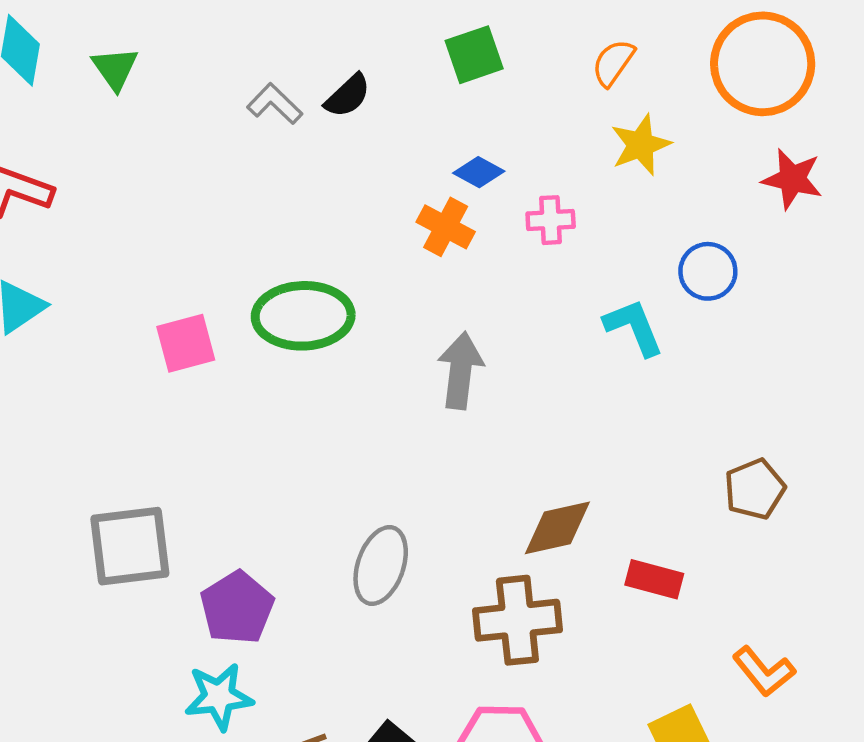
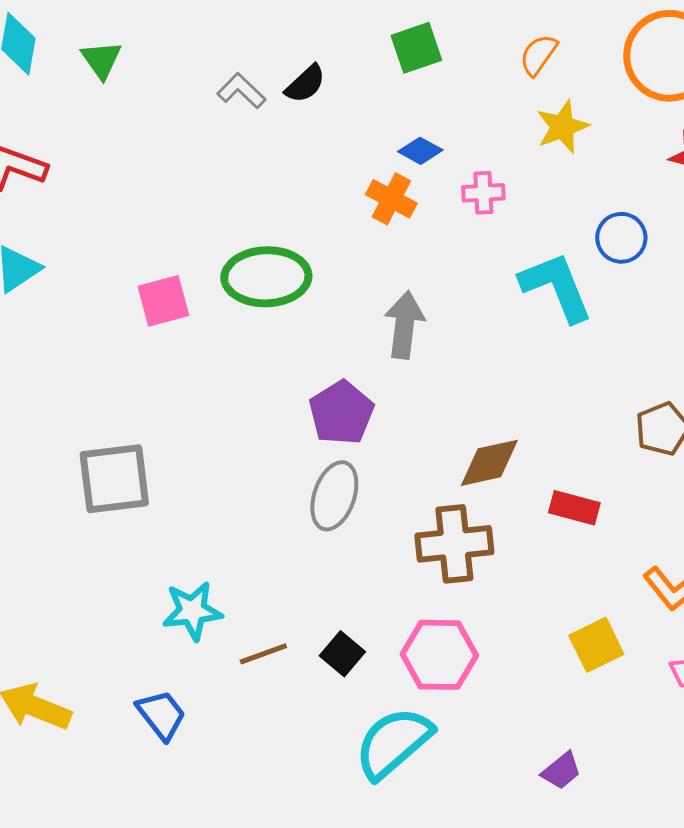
cyan L-shape: (634, 327) -> (556, 287), size x1.4
purple pentagon: (237, 608) -> (341, 413), moved

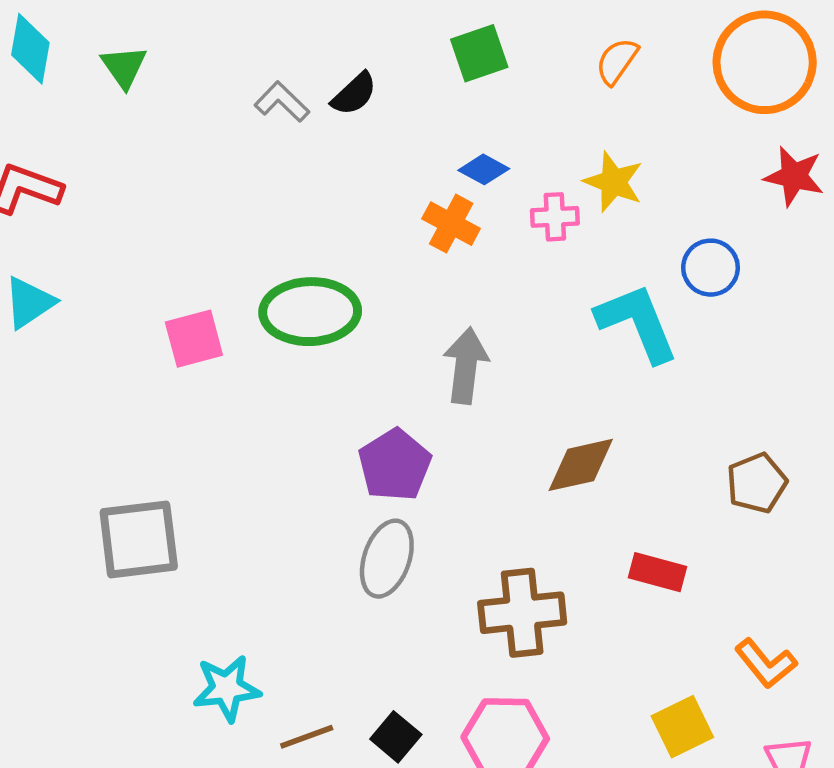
yellow star: (562, 127) -> (614, 182), moved, turned -30
brown diamond: (489, 463) -> (581, 465), moved

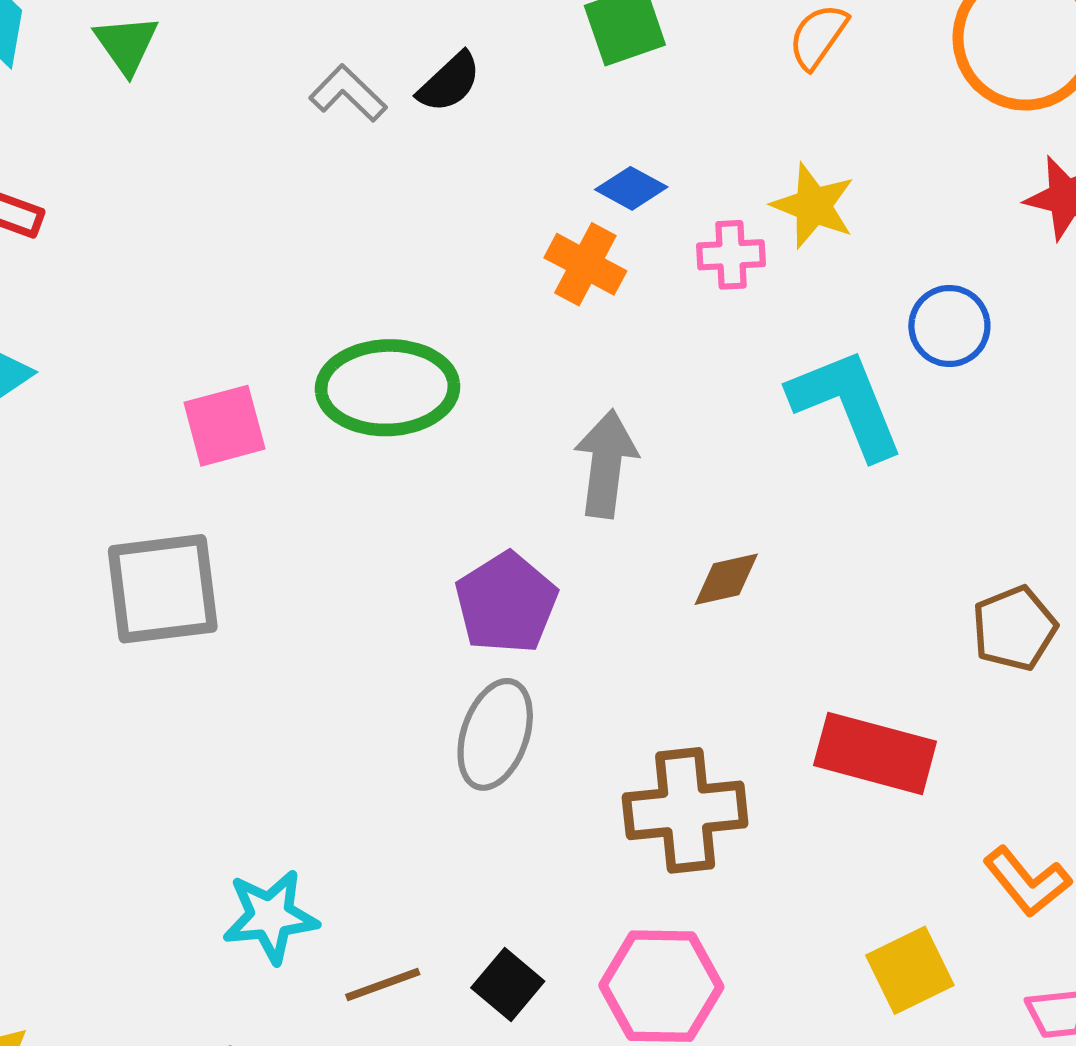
brown diamond: (581, 465) -> (726, 579), moved, size x0.7
gray square: (139, 539) -> (163, 589), moved
red rectangle: (657, 572) -> (875, 753), size x1.5

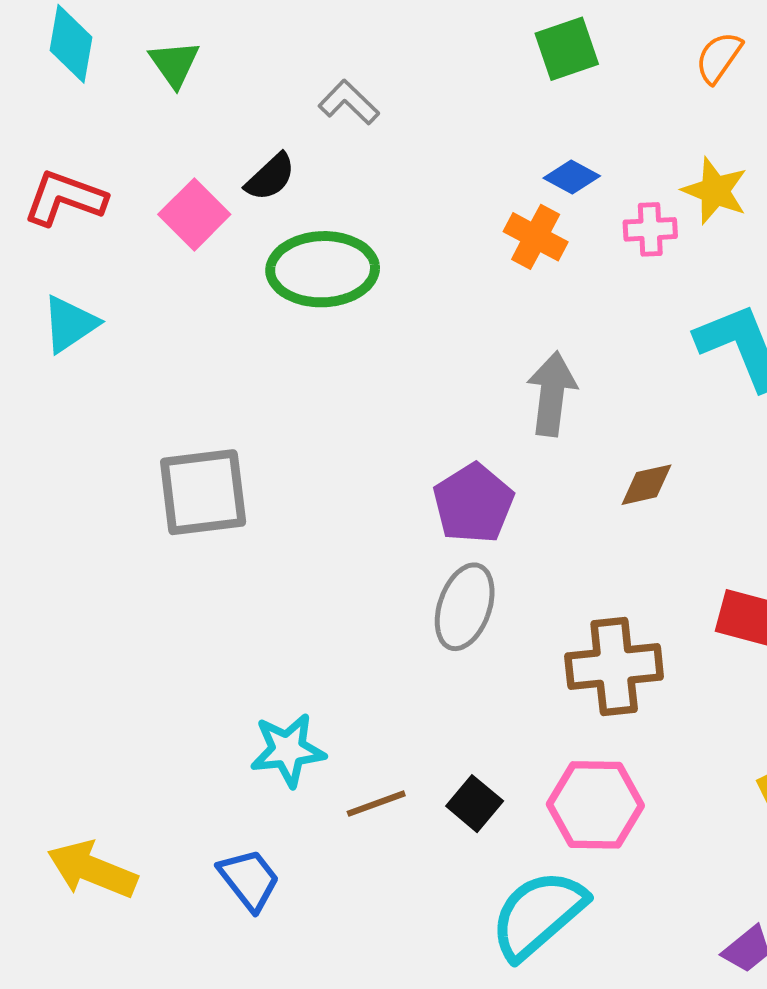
black semicircle: (449, 82) -> (270, 177), moved
green ellipse: (388, 388) -> (323, 269), moved
pink square: (224, 426) -> (194, 214), moved, turned -30

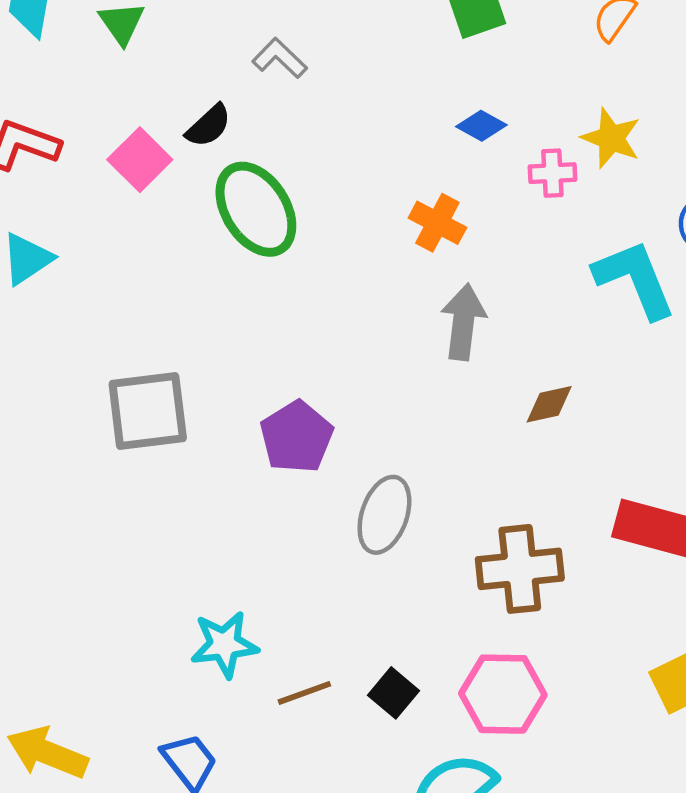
orange cross: (536, 237) -> (437, 223), moved
green ellipse: (323, 269) -> (256, 209), turned 60
purple pentagon: (473, 503) -> (297, 437), moved

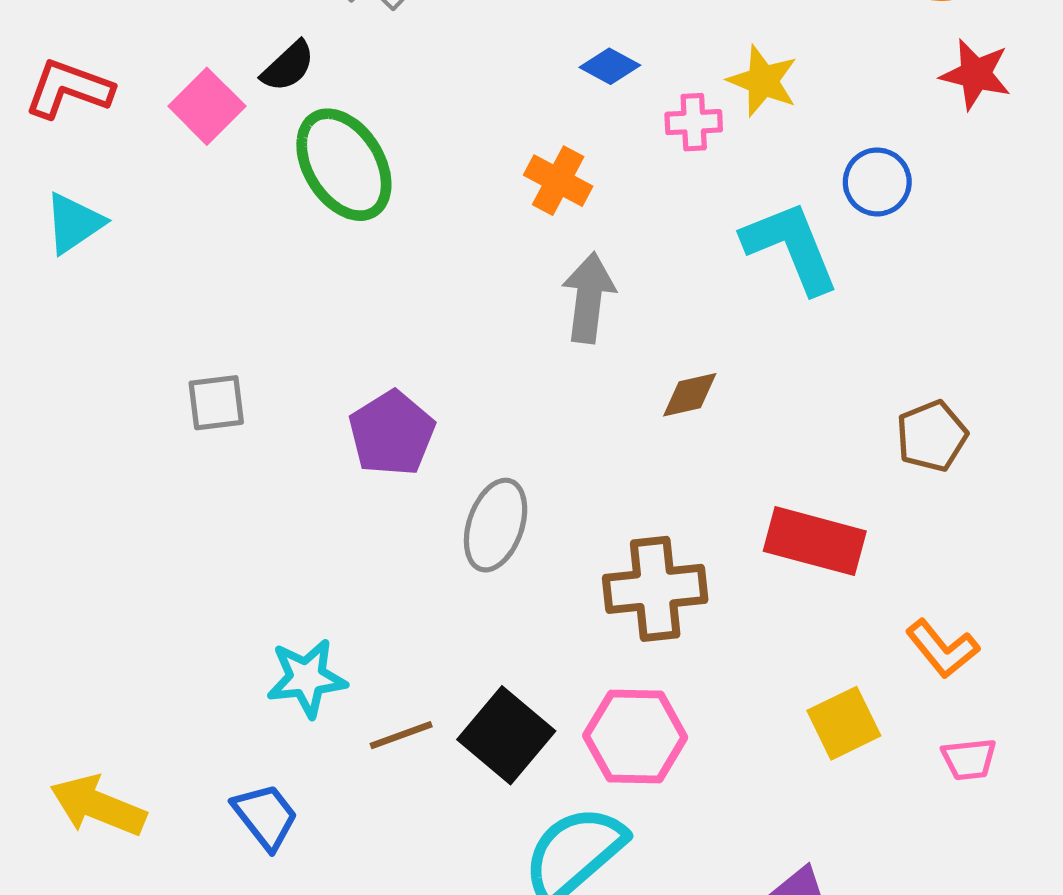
gray square: (148, 411) -> (216, 403), size x0.6
black square: (393, 693) -> (506, 735), size x1.6

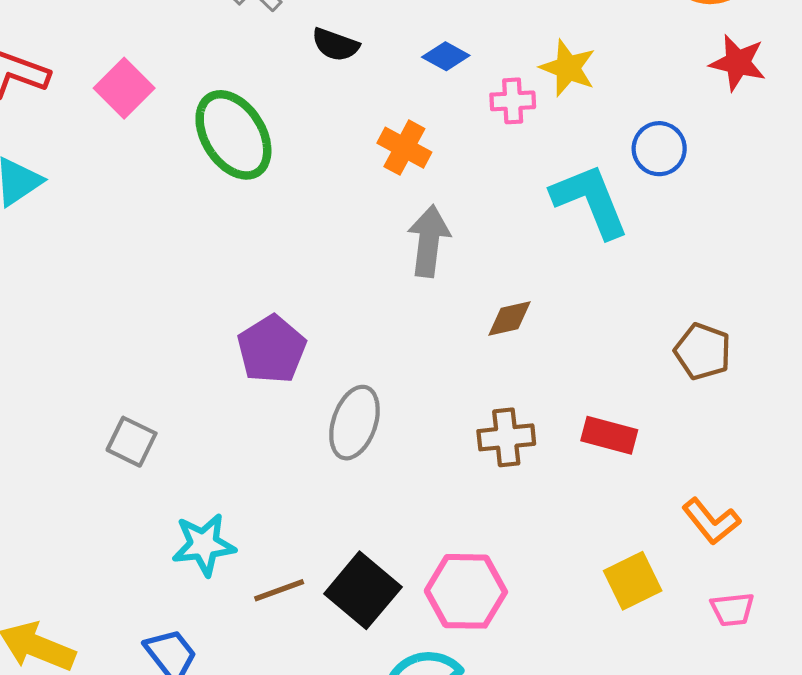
black semicircle: (288, 66) -> (335, 45), moved, turned 63
gray square: (216, 403) -> (132, 442), moved, turned 33
brown pentagon: (932, 436) -> (703, 351), turned -30
red rectangle: (815, 541) -> (609, 435), size x0.7
brown cross: (655, 589) -> (506, 437), moved, size x0.7

